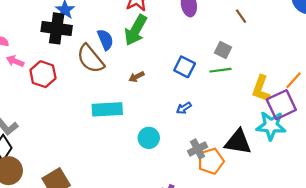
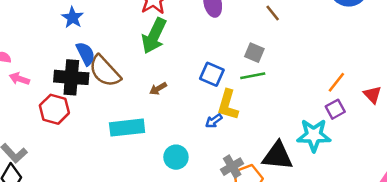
black cross: (57, 28) -> (71, 77), moved
blue semicircle: (105, 40) -> (86, 54), moved
red hexagon: (43, 74) -> (54, 109), moved
yellow L-shape: (261, 89) -> (228, 105), moved
purple square: (281, 105) -> (335, 109), moved, size x0.6

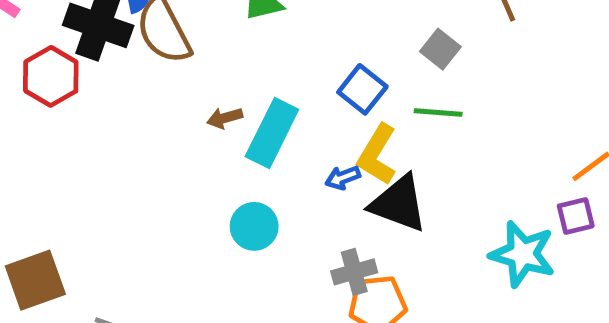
gray square: (254, 53) -> (440, 49), moved
brown arrow: (158, 89) -> (225, 118), moved
cyan rectangle: (127, 128) -> (272, 133), moved, turned -72
black triangle: (277, 156) -> (399, 203), moved

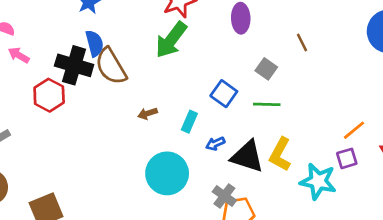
cyan rectangle: (272, 133) -> (189, 122), moved, size x0.6
yellow L-shape: (377, 155) -> (280, 154), moved
cyan circle: (254, 226) -> (167, 173), size x1.6
gray cross: (354, 272) -> (224, 196), turned -35

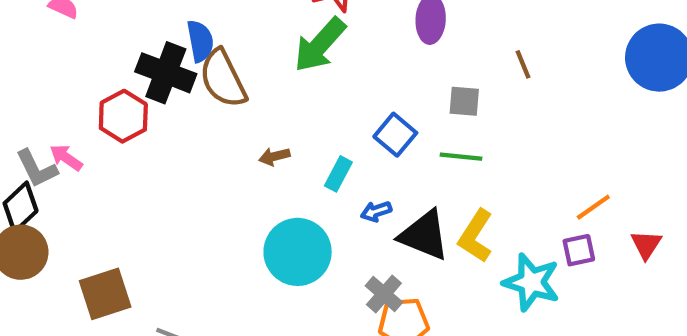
pink arrow: (19, 55) -> (66, 158), moved
gray square: (266, 69) -> (464, 101), turned -35

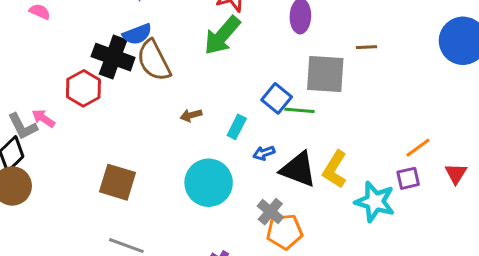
blue semicircle: (200, 41) -> (137, 34), turned 80
brown line: (523, 64) -> (367, 47), turned -70
gray square: (464, 101) -> (325, 74), size x1.8
green line: (461, 157) -> (300, 110), moved
brown square: (105, 294) -> (118, 182), moved, turned 36

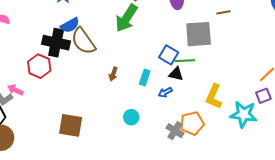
brown arrow: (191, 115) -> (113, 74), turned -48
black triangle: (298, 169) -> (176, 74), moved, size x0.6
cyan circle: (209, 183) -> (131, 117), size x0.5
orange pentagon: (285, 232) -> (192, 123), moved

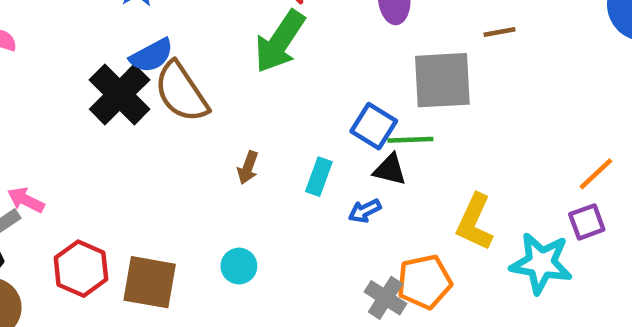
black cross: (56, 43) -> (120, 95), turned 32
red hexagon: (39, 66) -> (81, 269), moved
cyan circle: (131, 117) -> (239, 266), moved

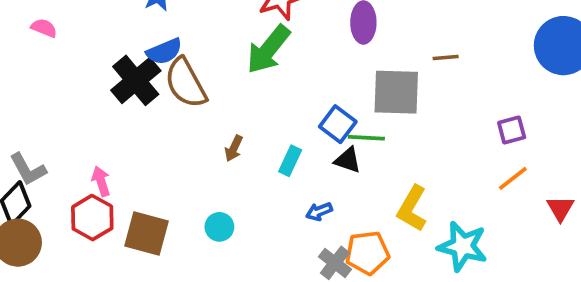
pink arrow: (26, 200) -> (101, 181), moved, turned 40
blue arrow: (365, 211) -> (319, 211), moved
purple square: (587, 222) -> (512, 130), moved

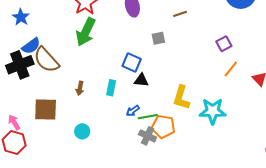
black cross: (136, 80) -> (20, 65), turned 32
gray square: (396, 92) -> (158, 38), size x0.5
green line: (366, 138) -> (148, 117), moved
brown square: (147, 233) -> (46, 110), moved
orange pentagon: (367, 253) -> (163, 127), turned 30

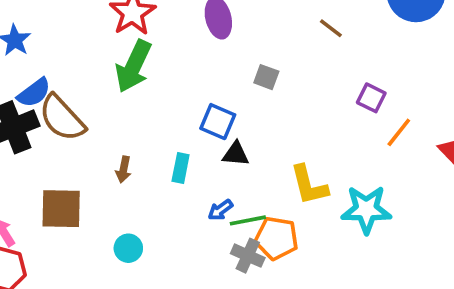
brown line: (180, 14) -> (331, 28), moved, turned 56
gray square: (158, 38) -> (266, 77), turned 32
purple square: (224, 44) -> (371, 98), moved, turned -35
yellow L-shape: (181, 98) -> (309, 185), turned -30

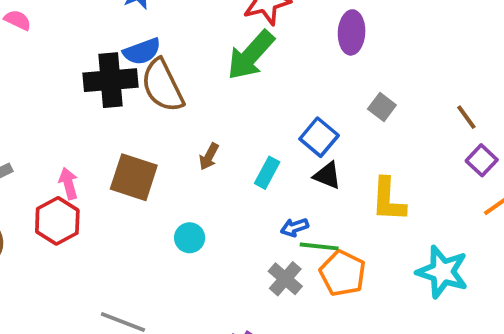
brown line: (331, 28) -> (466, 117), moved
yellow L-shape: (309, 185) -> (388, 200), moved
gray cross: (248, 256) -> (285, 279), moved

